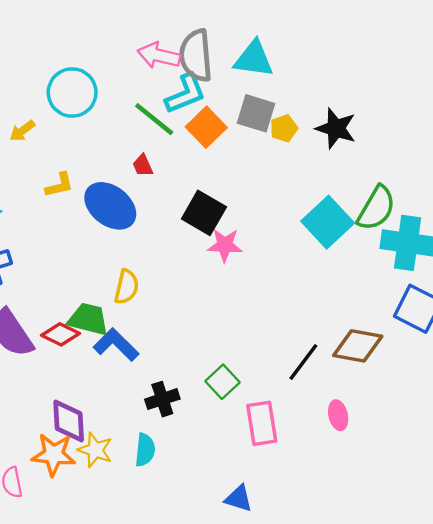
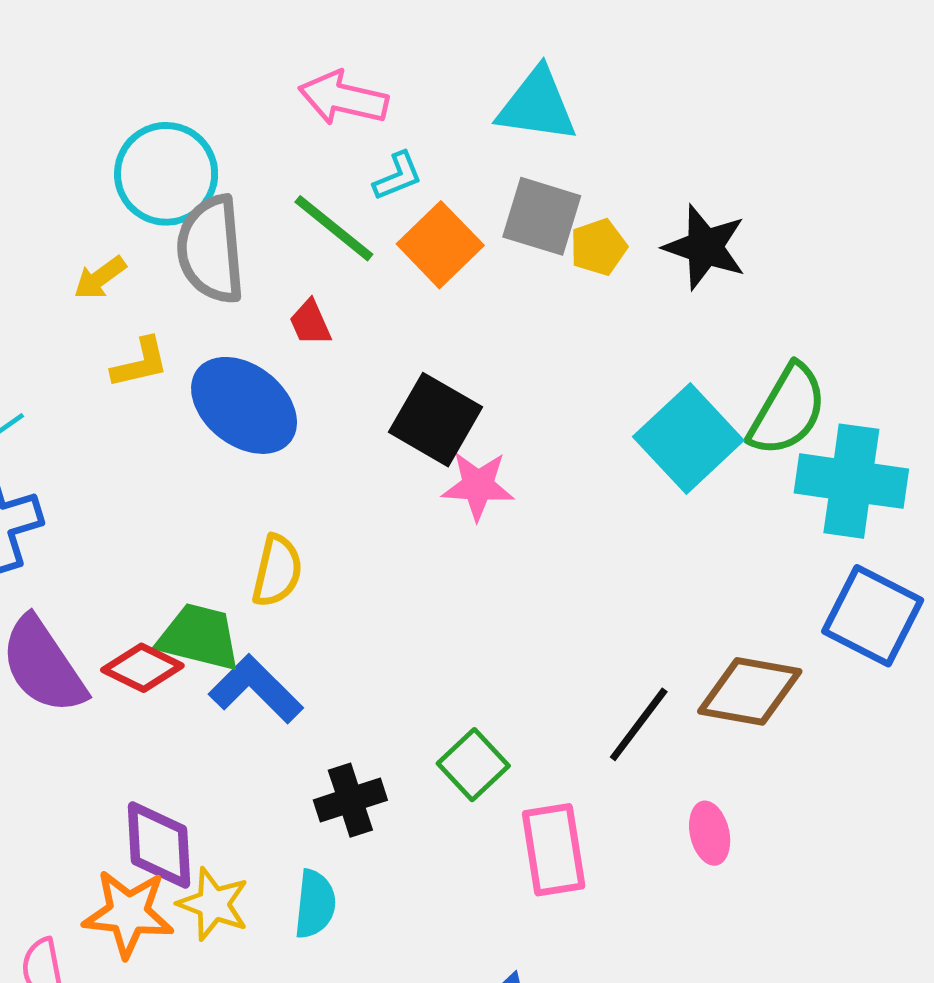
gray semicircle: (196, 56) -> (211, 249), moved
cyan L-shape: (185, 94) -> (398, 176), size x0.6
yellow arrow: (22, 131) -> (100, 278), moved

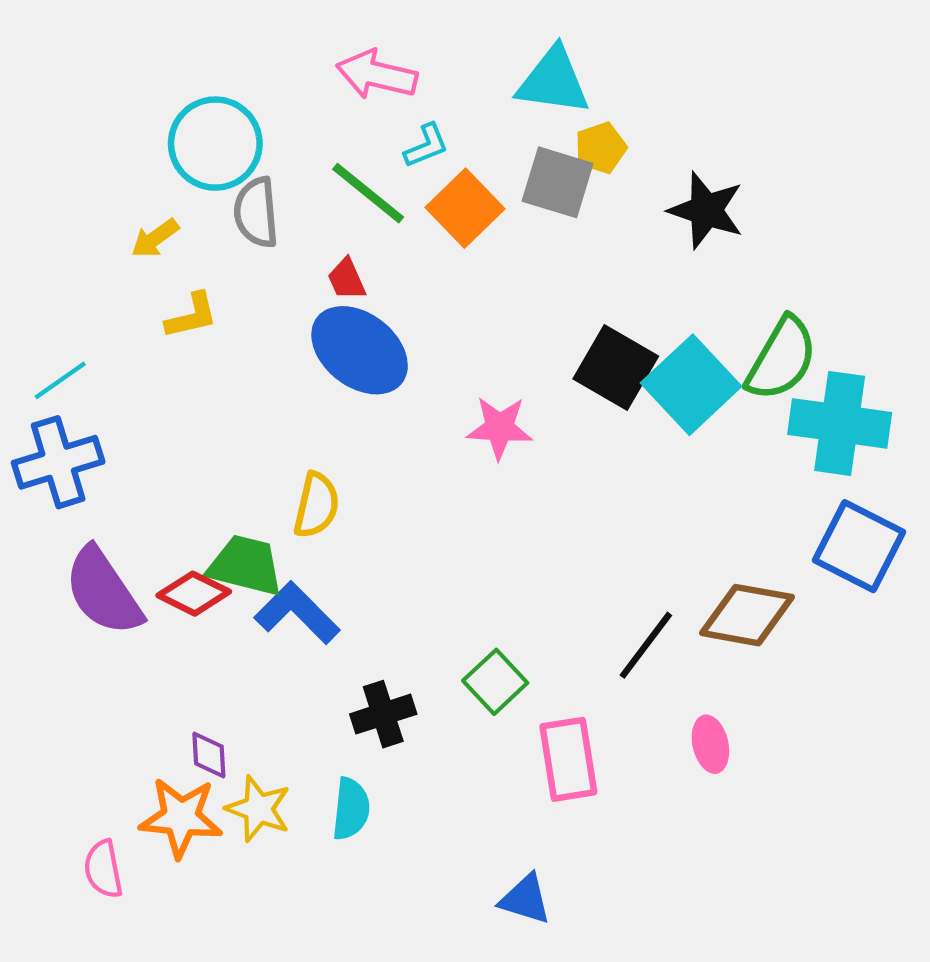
yellow pentagon: (599, 247) -> (601, 148), moved
gray semicircle: (211, 249) -> (256, 212), size x0.7
blue ellipse: (244, 405) -> (360, 350), moved
black square: (435, 420) -> (616, 367), moved
purple diamond: (159, 845) -> (209, 755), size x0.6

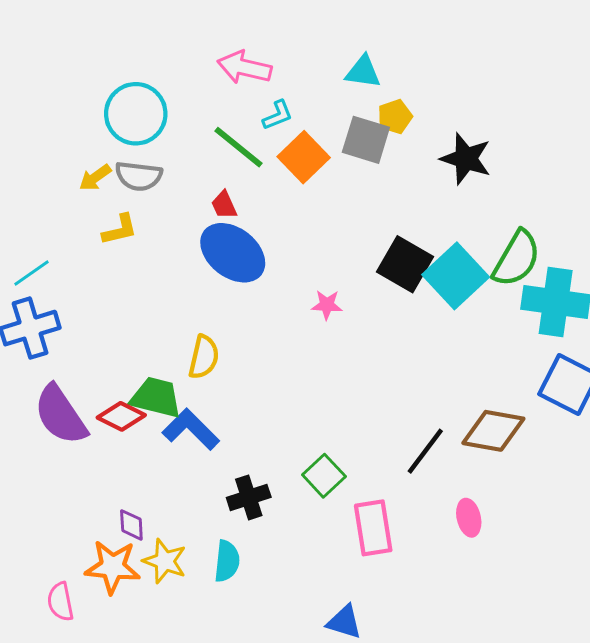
cyan triangle: (553, 81) -> (363, 72), size x0.7
gray semicircle: (256, 212) -> (139, 176), moved, turned -78
pink star: (499, 428) -> (327, 305), size x0.7

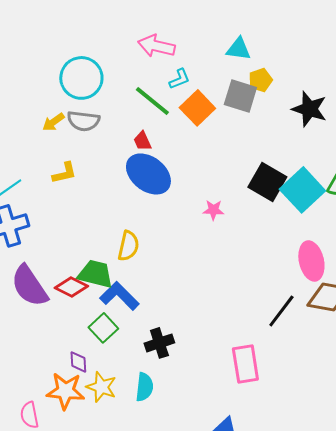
yellow L-shape: (120, 230) -> (64, 173), moved
green square: (324, 476) -> (103, 328), moved
pink ellipse: (469, 518) -> (311, 261), moved, size x1.5

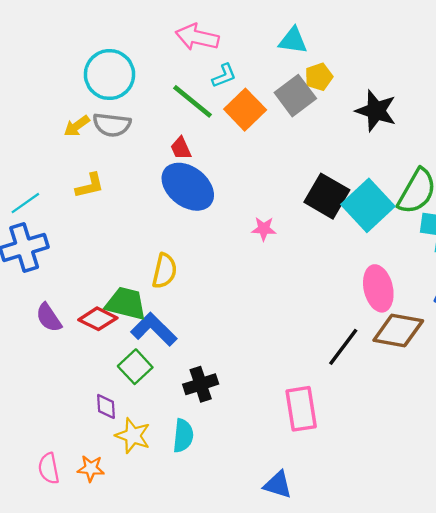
gray square: (240, 96) -> (295, 96), turned 36
purple semicircle: (29, 286) -> (49, 318), size x0.6
orange star: (65, 391) -> (91, 468), moved, size x0.6

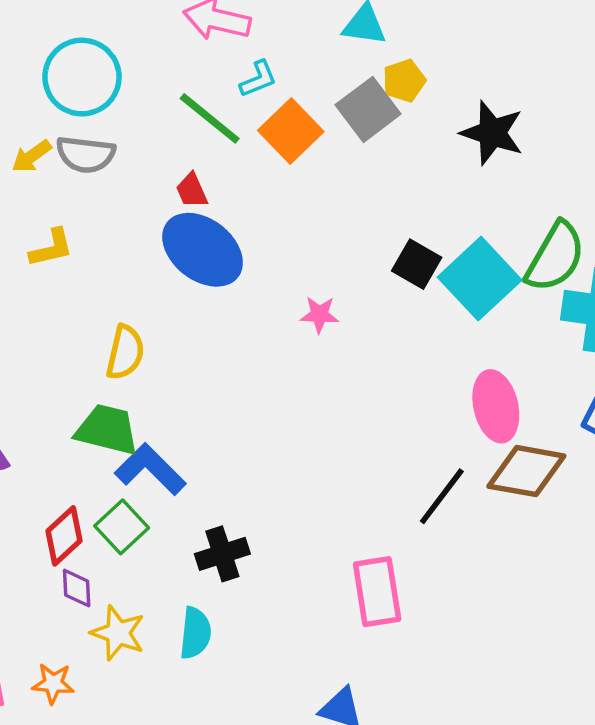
black square: (327, 196) -> (417, 264), size x0.7
yellow semicircle: (164, 271) -> (125, 352), moved
red diamond: (98, 319) -> (64, 536), moved, turned -69

